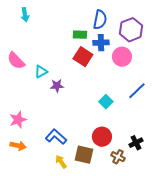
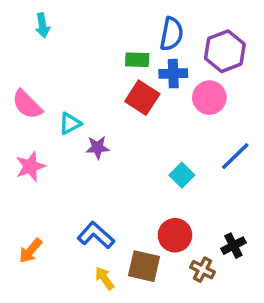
pink star: (18, 120) -> (30, 166), moved
orange arrow: (18, 146) -> (30, 251), turned 119

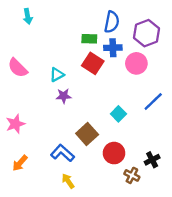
cyan triangle: (70, 123) -> (57, 75), moved
pink star: (30, 166) -> (15, 124), moved
brown square: (144, 266) -> (87, 134), moved, turned 35

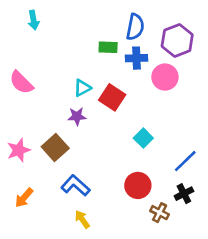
red square: (93, 63) -> (112, 97), moved
cyan triangle: (57, 75) -> (82, 88), moved
blue line: (153, 101) -> (185, 161), moved
brown square: (87, 134) -> (55, 148), moved

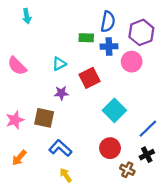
cyan triangle: (82, 88) -> (59, 64), moved
red square: (112, 97) -> (89, 78), turned 30
cyan square: (143, 138) -> (114, 110), size x1.5
brown square: (55, 148) -> (44, 118), turned -36

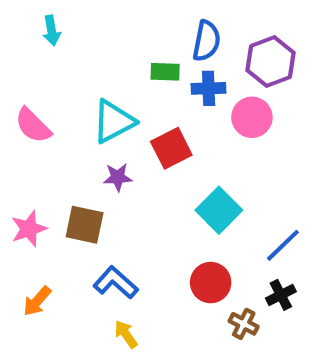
cyan triangle: (59, 64) -> (114, 121), size x1.6

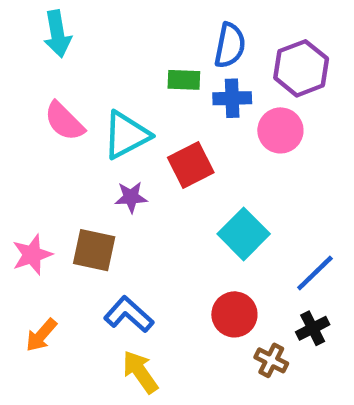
cyan arrow: (52, 31) -> (57, 34), size x1.4
pink semicircle: (33, 126) -> (64, 121), moved
yellow arrow: (126, 334) -> (140, 372), size x1.4

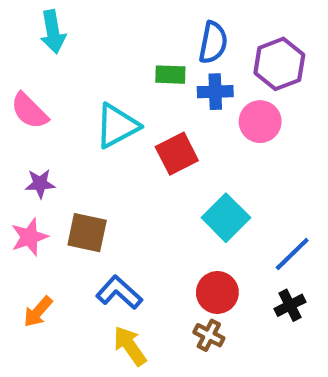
pink semicircle: (64, 121) -> (29, 111), moved
purple star: (131, 197) -> (40, 184), moved
brown cross: (271, 360) -> (209, 335), moved

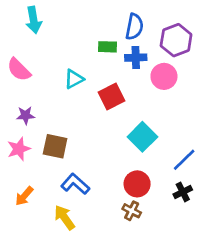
cyan triangle: (117, 126) -> (74, 79), size x0.7
yellow arrow: (130, 346) -> (65, 217), moved

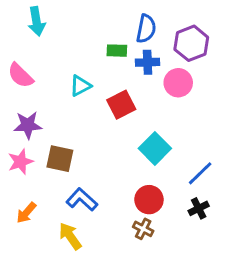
purple star: (26, 115) -> (28, 125), size x1.4

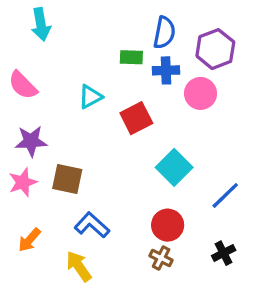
black cross: (199, 208) -> (224, 253), moved

